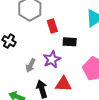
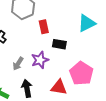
red triangle: (63, 84) -> (59, 87), moved

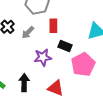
gray arrow: (18, 64) -> (28, 32), moved
pink pentagon: (81, 73) -> (83, 64), moved

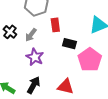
purple star: (43, 57) -> (35, 57), moved, turned -30
black arrow: (24, 83) -> (34, 85), turned 36

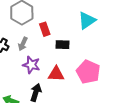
pink pentagon: (90, 60) -> (88, 72), moved
red triangle: (66, 87) -> (56, 74), moved

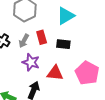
cyan triangle: (87, 20) -> (66, 16), moved
red rectangle: (45, 29) -> (42, 37), moved

